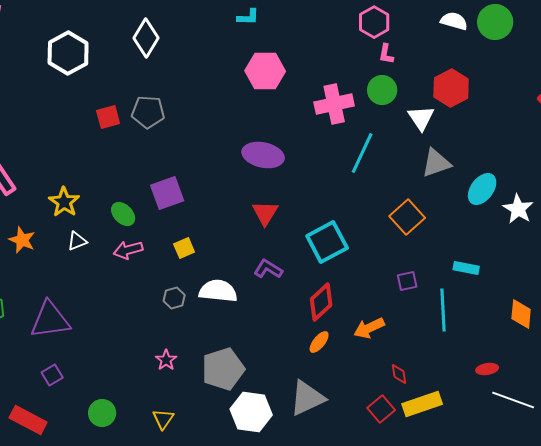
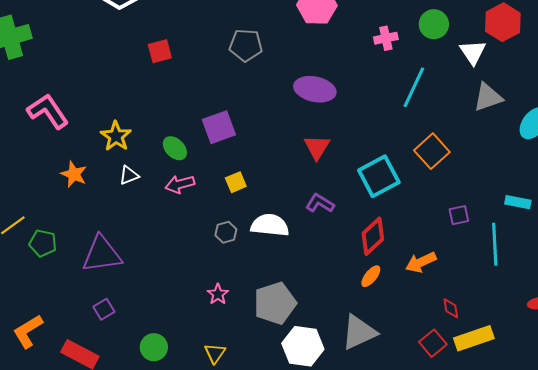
pink cross: (334, 104) -> (386, 38), size x0.6
gray pentagon: (148, 112) -> (246, 45), moved
orange square: (407, 217) -> (432, 151), moved

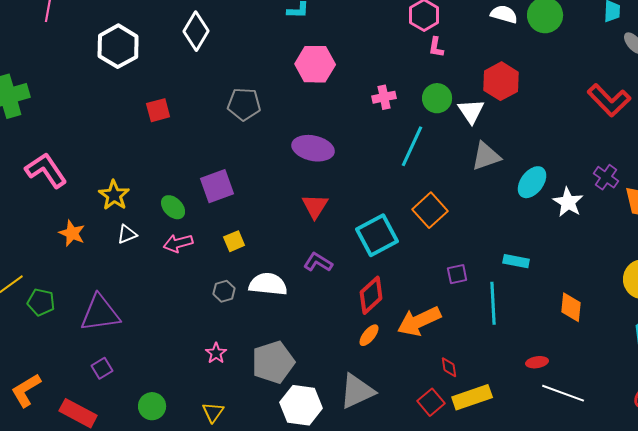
green circle: (434, 24) -> (437, 98), moved
orange arrow: (421, 262) -> (419, 321), size x1.4

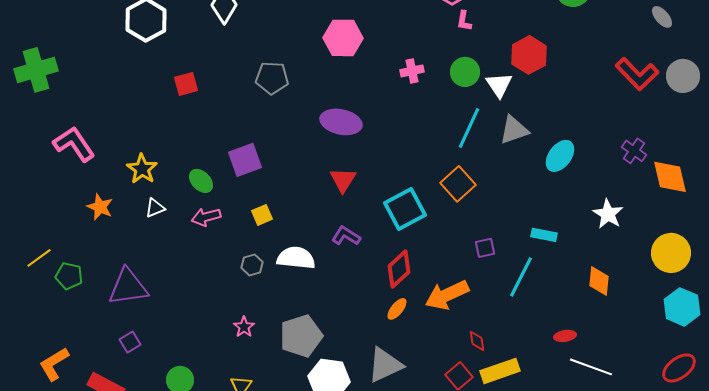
cyan line: (412, 146) -> (469, 128), moved
white star: (568, 202) -> (608, 214), moved
cyan line: (493, 303) -> (521, 277), turned 30

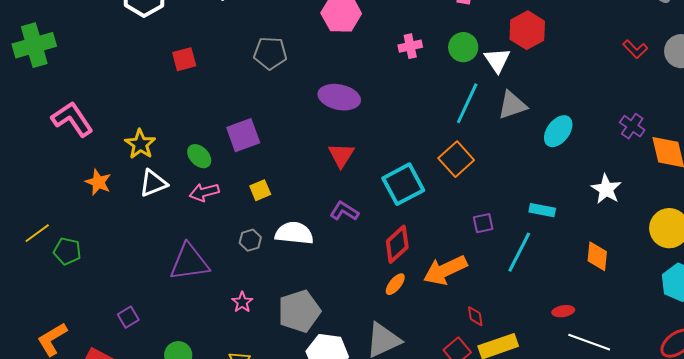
red L-shape: (637, 74) -> (635, 49), size x0.6
white triangle: (155, 208) -> (153, 183), size x1.4
purple triangle: (128, 287) -> (189, 262), moved

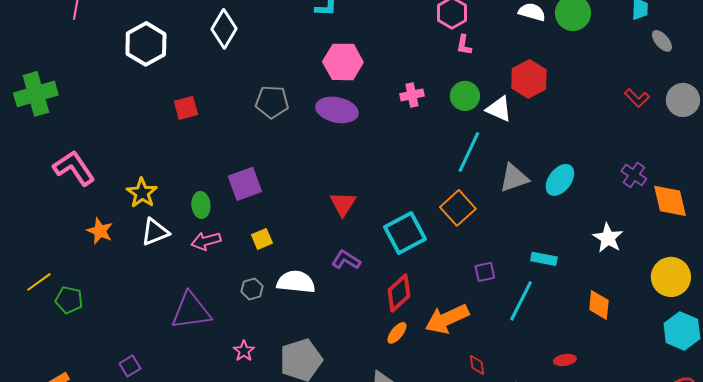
white triangle: (497, 60) -> (499, 109), turned -32
purple ellipse: (339, 97) -> (337, 110), moved
gray triangle: (512, 105) -> (514, 178), moved
green ellipse: (199, 156) -> (201, 205), turned 40

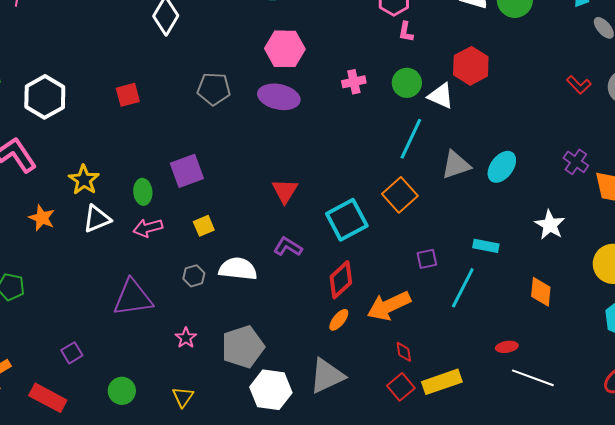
white hexagon: (146, 44) -> (45, 97), moved
red diamond: (477, 365) -> (404, 352), moved

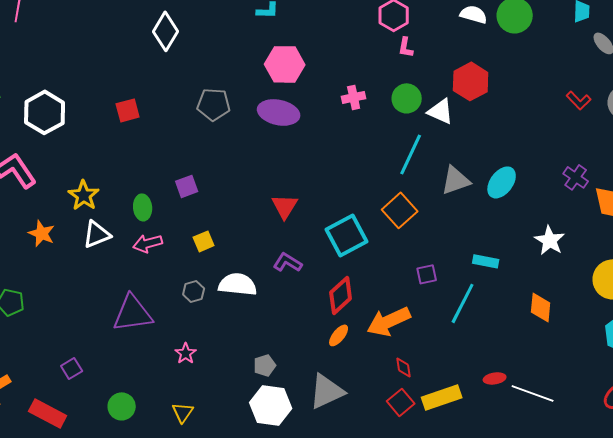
purple square: (187, 171) -> (187, 186), size x0.7
gray pentagon: (243, 347) -> (265, 365), moved, size x0.5
red ellipse: (507, 347) -> (495, 378), moved

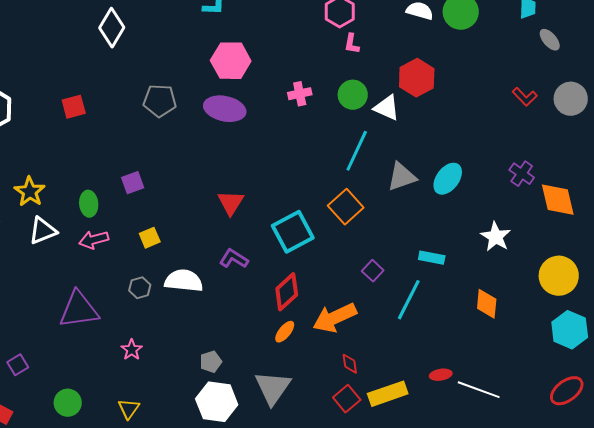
purple square: (427, 274) -> (373, 271), turned -35
gray triangle: (327, 391) -> (273, 388), turned -30

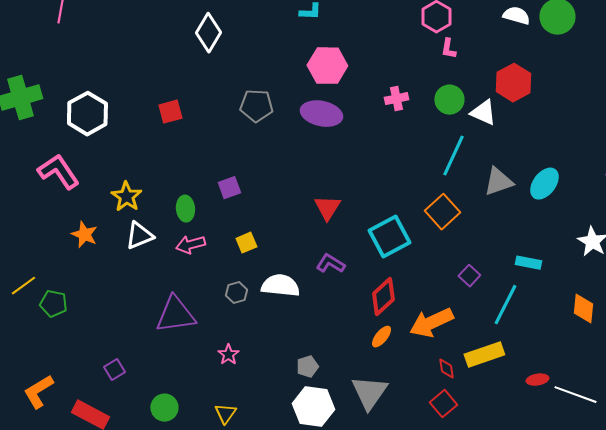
yellow rectangle: (388, 394) -> (484, 355), moved

